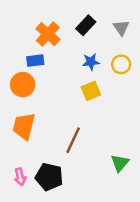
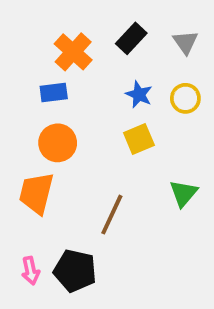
blue star: (91, 62) -> (139, 94), turned 30
orange circle: (23, 85) -> (58, 143), moved
green triangle: (120, 163) -> (183, 193), moved

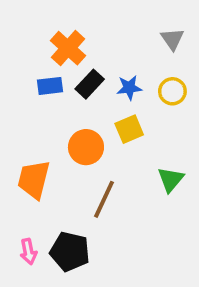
black rectangle: (131, 38) -> (90, 84), moved
blue star: (139, 94) -> (129, 88), turned -30
orange circle: (58, 143) -> (86, 147), moved

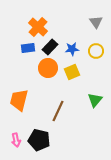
orange circle: (86, 147) -> (48, 68), moved

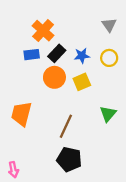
pink arrow: (16, 140) -> (13, 170), moved
black pentagon: (39, 140) -> (69, 159), moved

